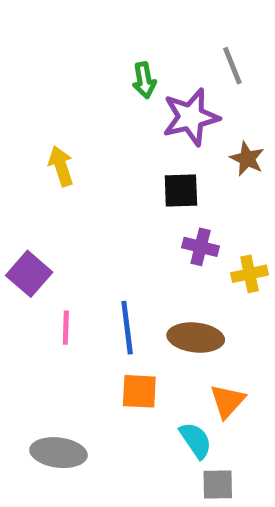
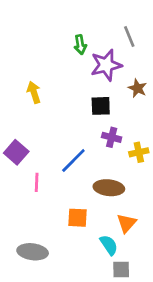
blue line: (127, 328) -> (73, 160), moved, turned 52

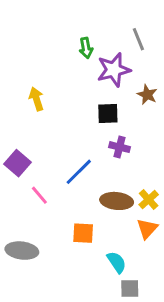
yellow cross: (139, 152) -> (149, 200), moved, turned -30
pink line: (37, 182) -> (39, 195), turned -42
orange triangle: (127, 223) -> (147, 229), moved
gray ellipse: (33, 252) -> (22, 251), moved

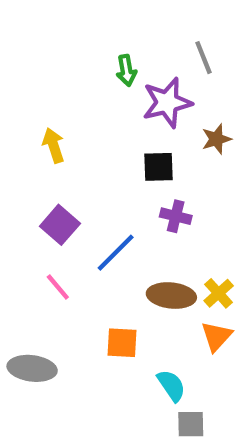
brown star: (147, 95) -> (216, 139), turned 30
purple square: (17, 163) -> (60, 225), moved

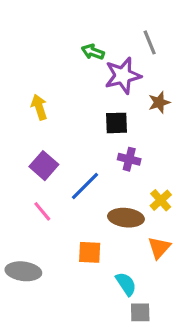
green arrow: (126, 70) -> (93, 52), turned 120
yellow cross: (219, 293) -> (161, 200), moved

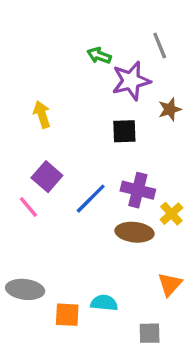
purple cross: (129, 159) -> (138, 190), moved, size x1.4
pink line: (42, 211) -> (28, 207), moved
orange triangle: (159, 248) -> (170, 284), moved
orange square: (90, 252) -> (67, 315), moved
cyan semicircle: (126, 284) -> (104, 303), moved, turned -50

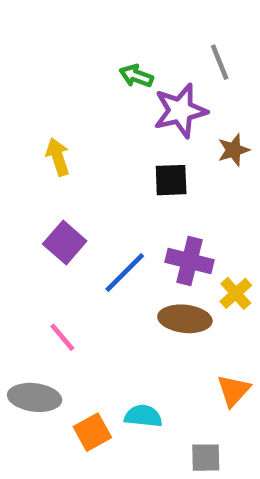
pink line: (28, 207) -> (62, 337), moved
orange square: (67, 315) -> (92, 432), turned -32

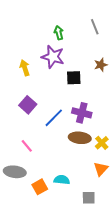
green arrow: (136, 76) -> (59, 33), turned 56
purple star: (180, 111) -> (53, 57), moved, turned 30
yellow cross: (236, 293) -> (102, 143), moved

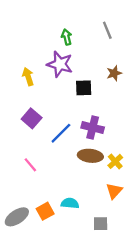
gray ellipse: (15, 172) -> (17, 217), moved, turned -40

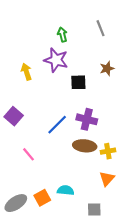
purple square: (32, 118) -> (14, 116), moved
yellow cross: (115, 161) -> (108, 151), turned 32

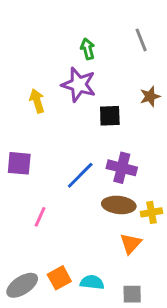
purple square: (14, 116) -> (19, 163), turned -36
pink line: (29, 154) -> (40, 217), turned 64
orange triangle: (107, 179) -> (131, 244), moved
cyan semicircle: (66, 190) -> (92, 282), moved

